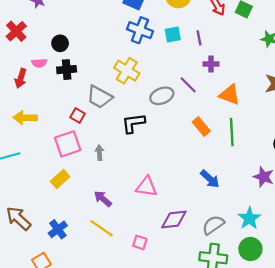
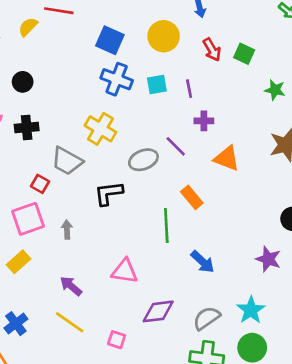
black circle: (60, 43) -> (23, 82), moved
green line: (232, 132) -> (166, 226), moved

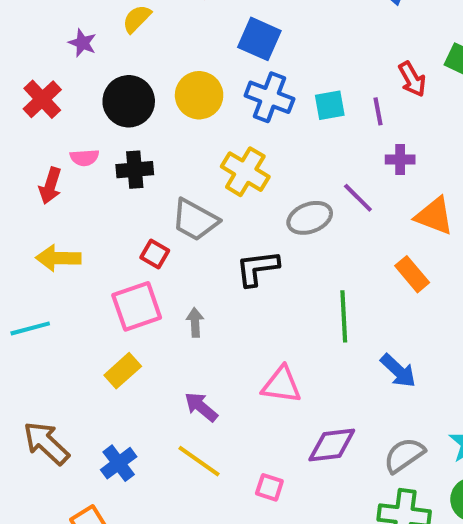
yellow circle: (164, 36) -> (199, 95), moved
red arrow: (212, 50) -> (412, 79), moved
black circle: (23, 82) -> (129, 101), size x1.6
orange rectangle: (192, 197) -> (412, 274), moved

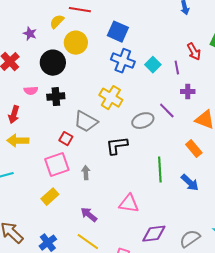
yellow circle: (199, 95) -> (76, 43), moved
cyan square: (330, 105) -> (153, 65), turned -35
red arrow: (50, 186) -> (14, 115), moved
blue arrow: (398, 371) -> (190, 183), moved

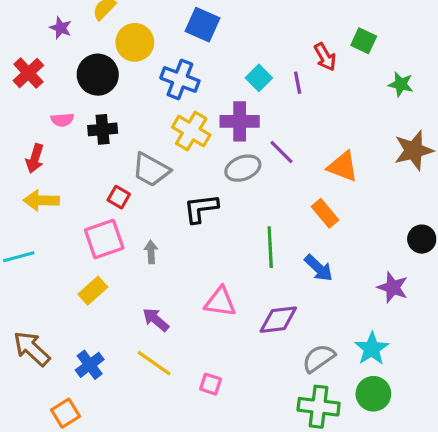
blue cross: (123, 61) -> (180, 79), moved
purple cross: (188, 92) -> (240, 121), moved, size x1.6
purple diamond: (154, 234) -> (278, 320), moved

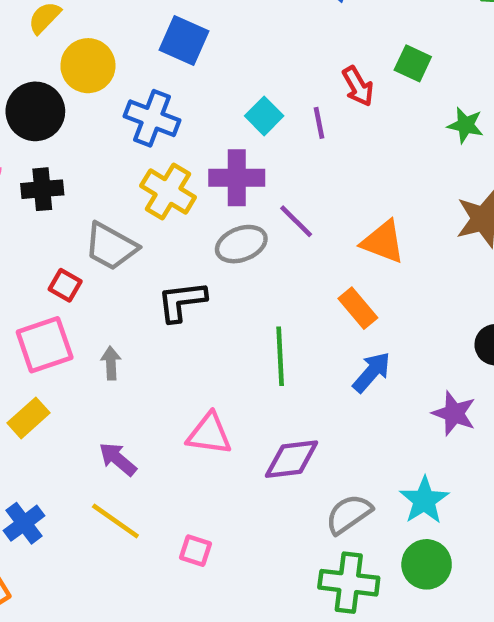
blue arrow: (319, 268) -> (372, 372), moved, turned -92

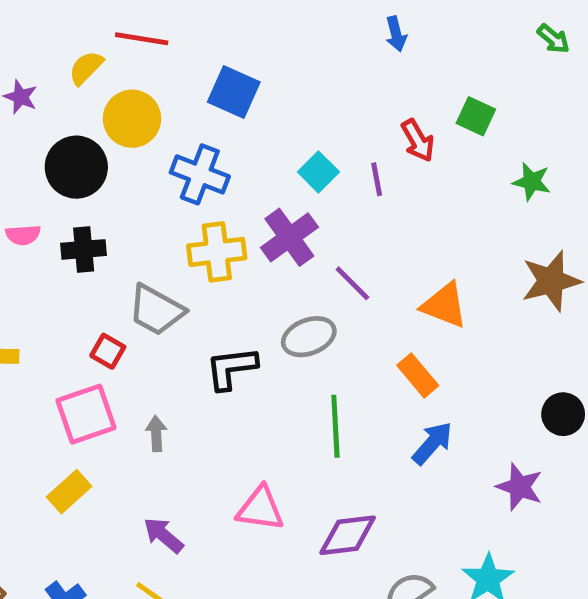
purple cross: (237, 178) -> (289, 237), turned -36
yellow cross: (168, 191) -> (217, 252), turned -38
gray ellipse: (241, 244) -> (309, 337), moved

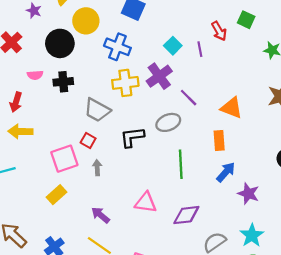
red square: (108, 351) -> (88, 141), moved
orange rectangle: (418, 375) -> (219, 141), turned 36
purple star: (520, 487) -> (248, 194), moved

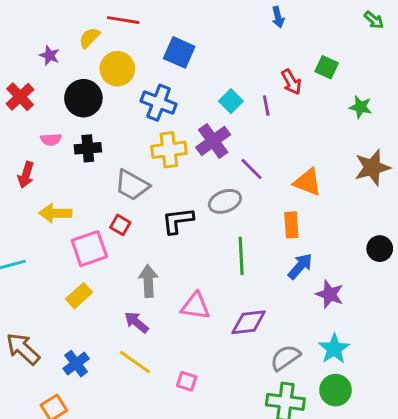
yellow arrow: (20, 131) -> (55, 213), moved
gray arrow: (97, 168) -> (148, 281), moved, size x1.5

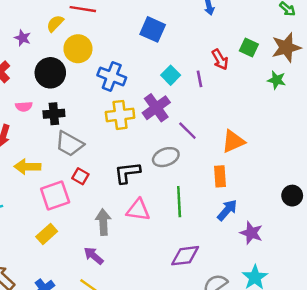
blue square: (179, 52) -> (153, 29), moved
brown star: (372, 167) -> (286, 48), moved
orange triangle: (307, 182) -> (233, 141), turned -45
gray trapezoid: (132, 185) -> (70, 144), moved
pink triangle: (195, 306) -> (138, 210), moved

